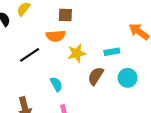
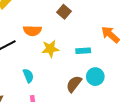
brown square: (65, 15) -> (64, 12), moved, turned 32
brown semicircle: (96, 76) -> (74, 84), moved

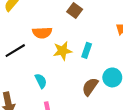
cyan rectangle: (83, 51) -> (87, 50), moved, turned -64

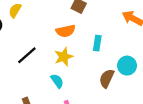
orange semicircle: (42, 33) -> (66, 31), moved
yellow star: (62, 51) -> (64, 57), moved

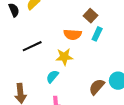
cyan rectangle: (97, 43) -> (97, 34), moved
cyan semicircle: (57, 81) -> (52, 77), turned -120

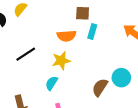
brown square: (90, 16) -> (83, 13), turned -32

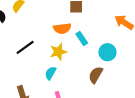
cyan rectangle: (92, 31) -> (82, 38), moved, turned -48
cyan circle: (121, 78) -> (107, 52), moved

